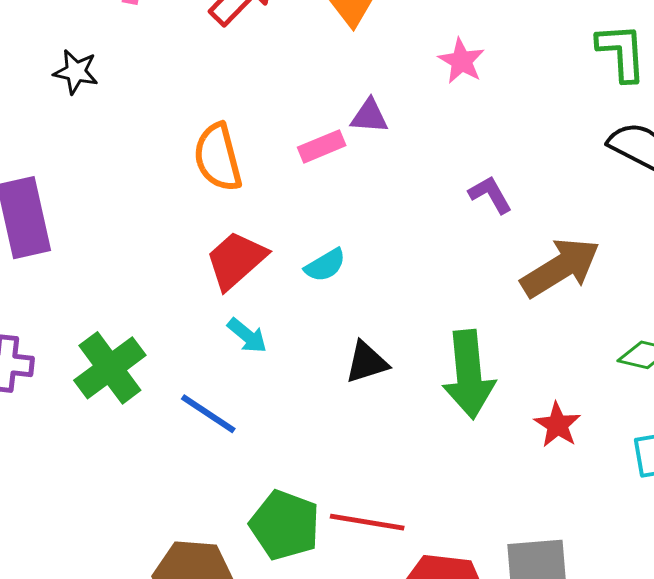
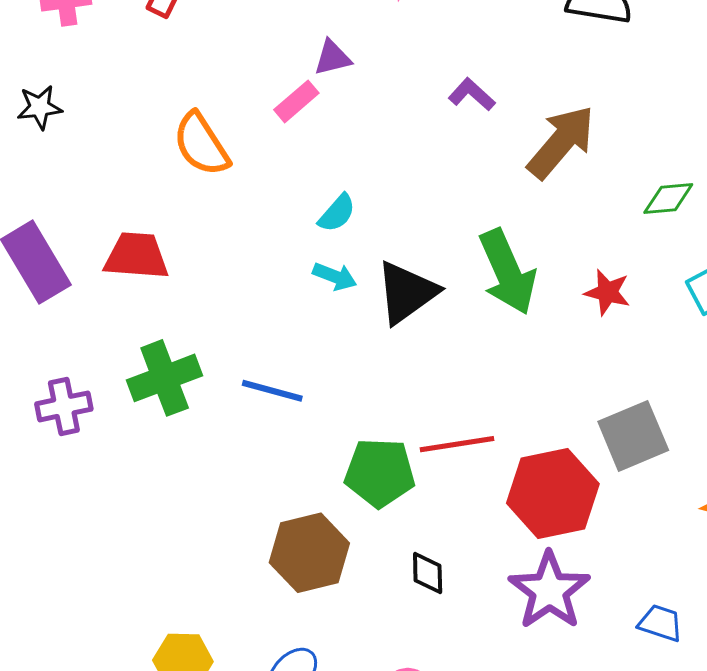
red trapezoid: (236, 260) -> (136, 256), moved, turned 64
cyan arrow: (247, 336) -> (335, 276), moved
black triangle: (366, 362) -> (406, 292), size x1.5
green cross: (110, 368) -> (165, 378), turned 34

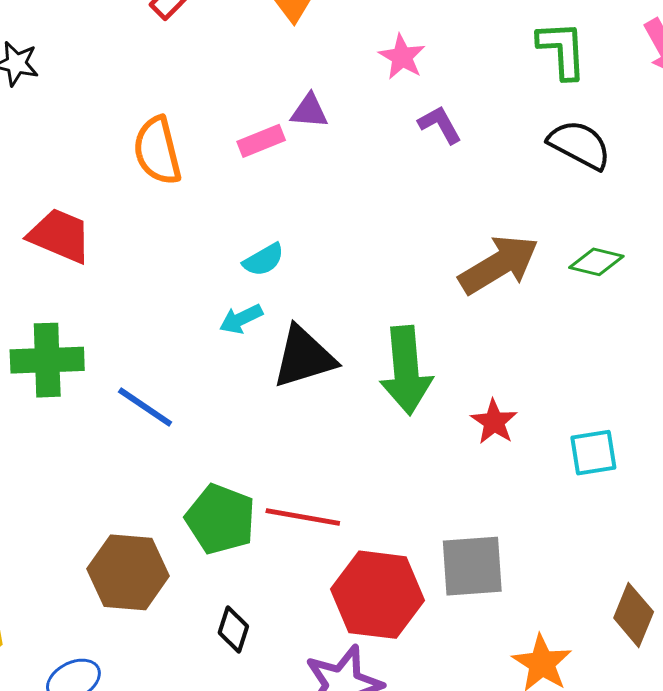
purple L-shape: (472, 94) -> (440, 125), moved
green diamond: (668, 199) -> (596, 262), moved
cyan arrow: (335, 276) -> (241, 319), turned 114

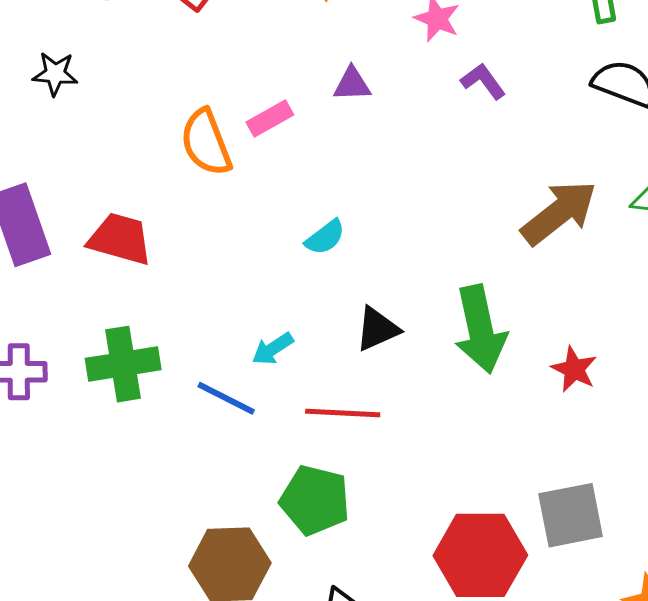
pink rectangle: (261, 141) -> (270, 119), moved
cyan arrow: (241, 319) -> (273, 349), moved
black triangle: (304, 357) -> (377, 329), size x0.7
red line: (303, 517) -> (343, 413), moved

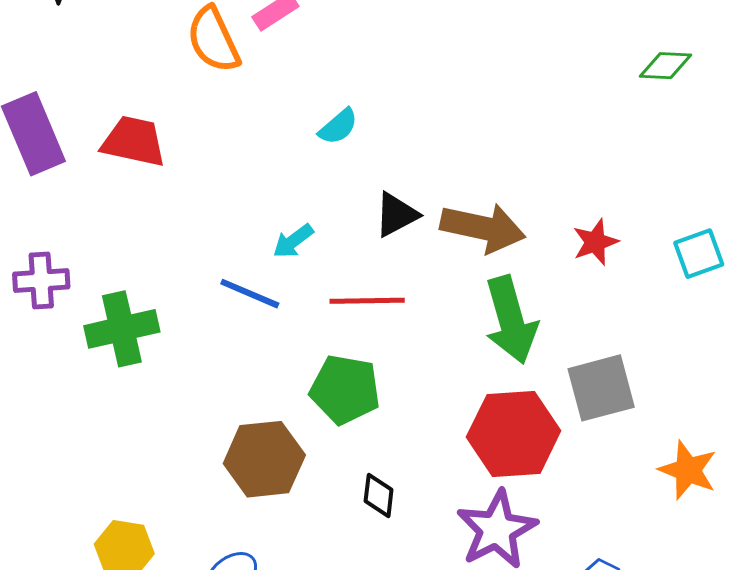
brown arrow: (559, 213) -> (483, 228), moved, turned 54
green arrow: (480, 329) -> (511, 320), moved
green cross: (123, 364) -> (122, 329), moved
red star: (574, 369) -> (595, 242), turned 30

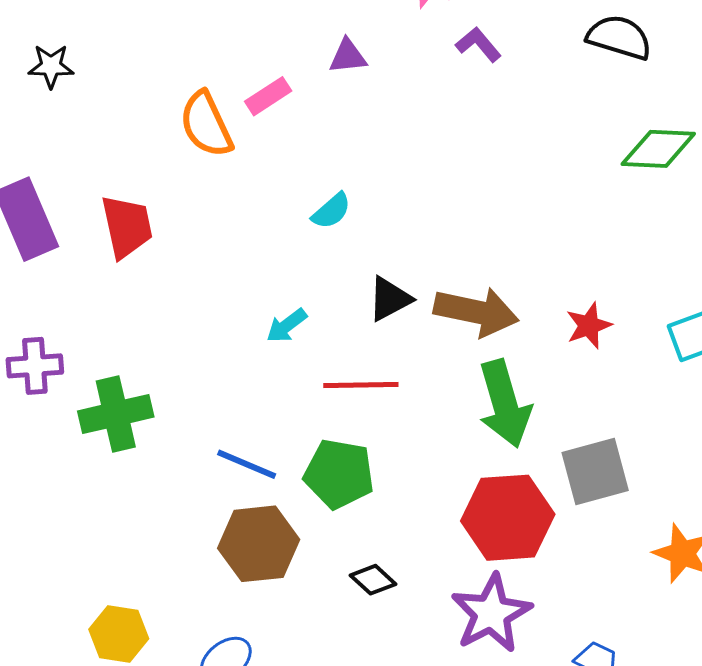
green diamond: (665, 66) -> (658, 149), size x1.4
red trapezoid: (134, 141) -> (127, 226), turned 66
blue line: (250, 294) -> (247, 464), moved
black diamond: (379, 495) -> (373, 580), turned -54

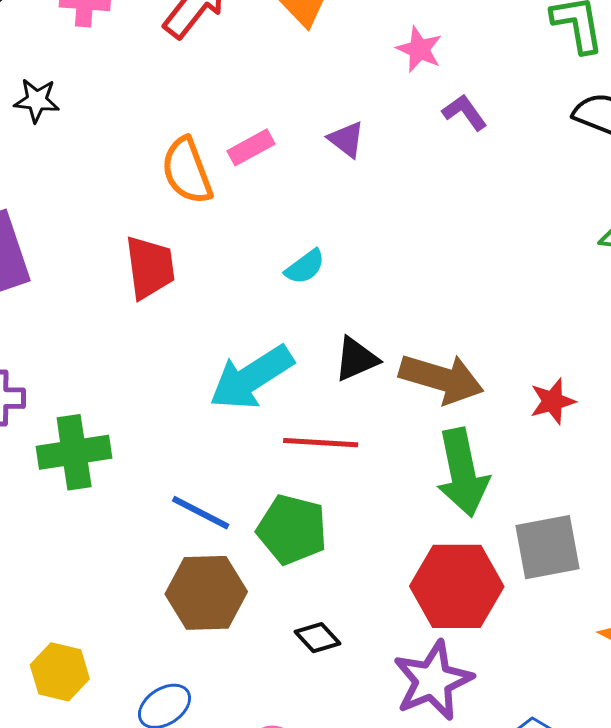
purple triangle: (348, 56) -> (346, 139), moved, turned 39
red trapezoid: (127, 226) -> (150, 267), moved
cyan arrow: (287, 326) -> (251, 378), size x2.0

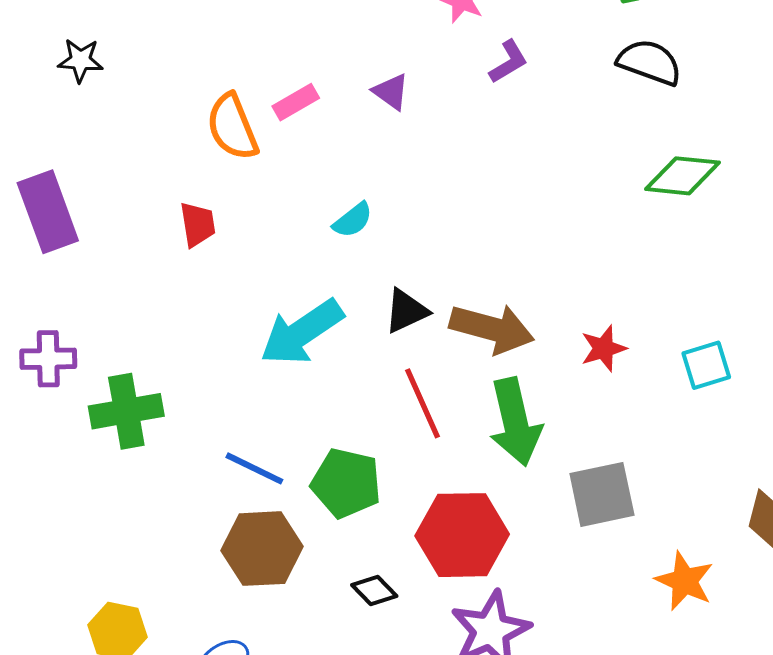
purple L-shape: (465, 112) -> (508, 62), turned 96
red trapezoid: (150, 267) -> (198, 224), size x0.7
red line: (321, 443) -> (423, 403), moved, turned 64
red hexagon: (457, 586) -> (462, 535), moved

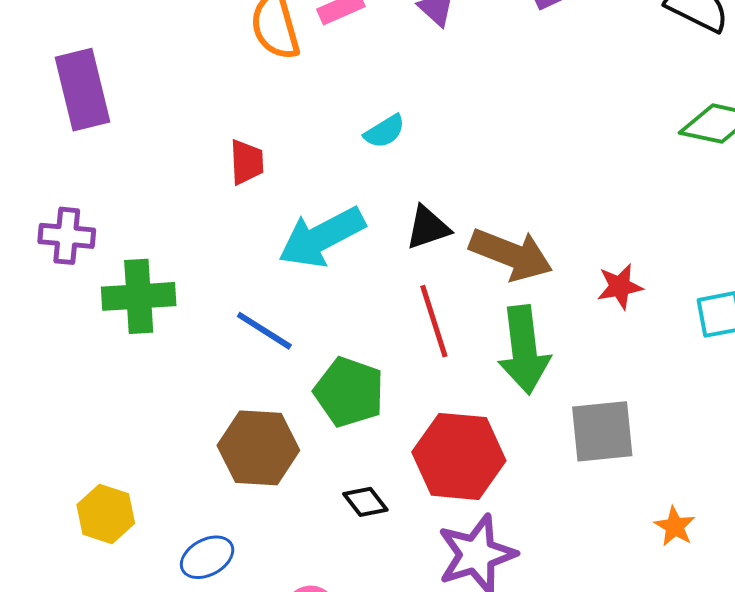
red trapezoid: (198, 224) -> (247, 162), moved
blue line: (254, 468) -> (264, 331), moved
orange star: (684, 581) -> (675, 526), size x0.7

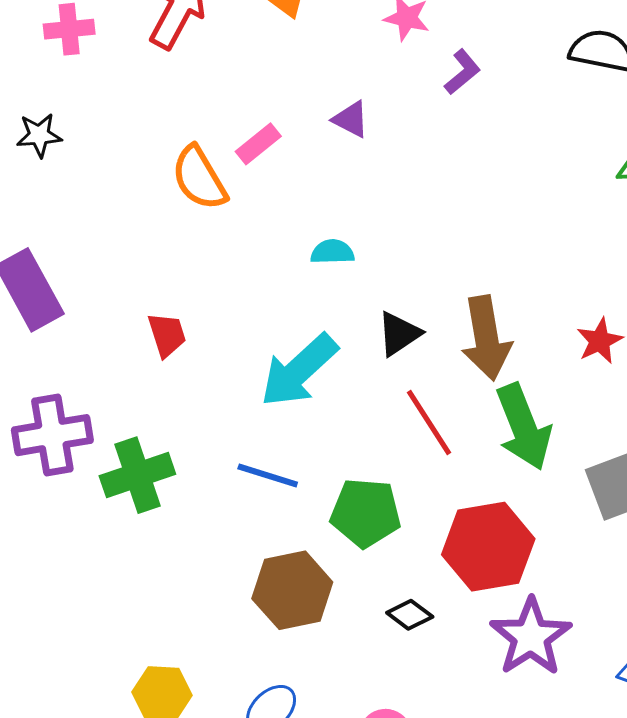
cyan semicircle: (385, 131) -> (332, 252), turned -135
red trapezoid: (247, 162) -> (167, 335), moved
purple cross: (67, 236) -> (52, 435), size x1.4
brown arrow: (511, 254) -> (486, 338), turned 74

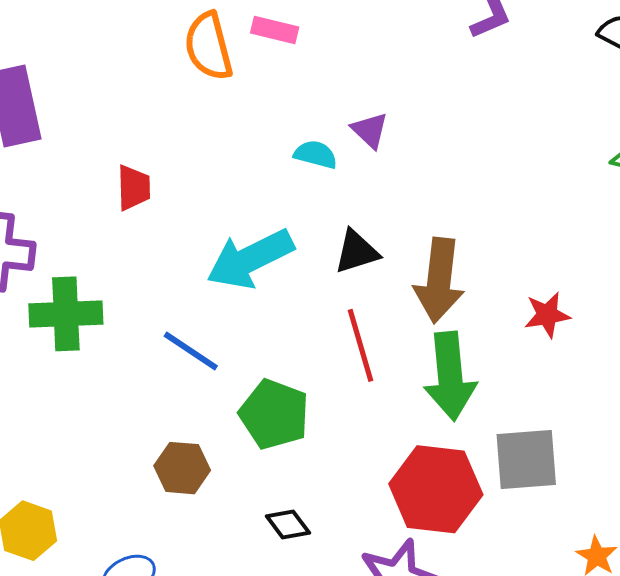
purple triangle: (351, 119) -> (370, 130), moved
pink rectangle: (258, 144) -> (275, 30), turned 36
red hexagon: (488, 547) -> (436, 489), moved
brown hexagon: (292, 590) -> (182, 468), size x0.7

